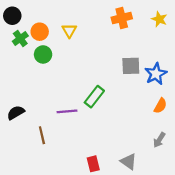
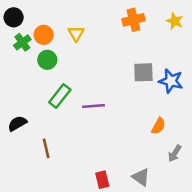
blue star: (156, 74) -> (171, 81), turned -30
green rectangle: (94, 97) -> (60, 96), moved
orange semicircle: (160, 106) -> (158, 126), moved
purple line: (67, 111) -> (94, 106), moved

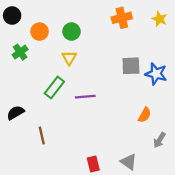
yellow triangle: (76, 34) -> (69, 58), moved
green cross: (22, 42) -> (20, 52), moved
green circle: (47, 60) -> (72, 32), moved

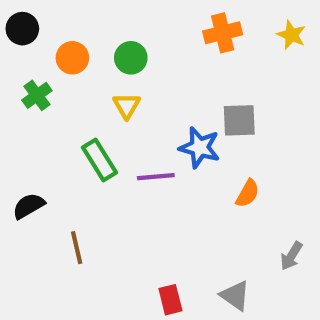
blue star: (156, 74) -> (200, 147), moved
green rectangle: (54, 88) -> (100, 160), turned -70
orange semicircle: (145, 115) -> (248, 193), moved

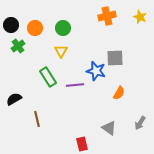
black circle: (22, 29) -> (11, 25), moved
gray triangle: (235, 296) -> (109, 128), moved

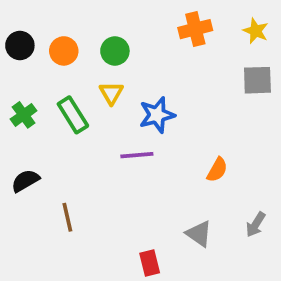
green cross: (18, 46) -> (24, 115), moved
gray square: (115, 58) -> (257, 80), moved
blue star: (96, 71) -> (157, 115), moved, turned -30
green rectangle: (48, 77) -> (73, 115), moved

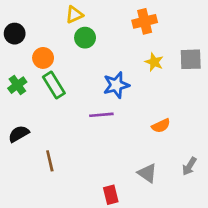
yellow star: (256, 31) -> (154, 62), moved
orange circle: (64, 51) -> (43, 58), moved
yellow triangle: (111, 93) -> (74, 15), moved, turned 36
orange semicircle: (217, 170) -> (161, 126), turned 36

